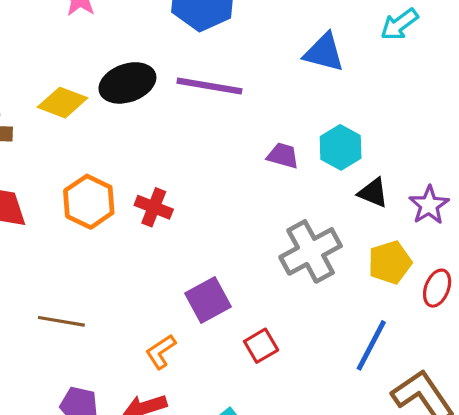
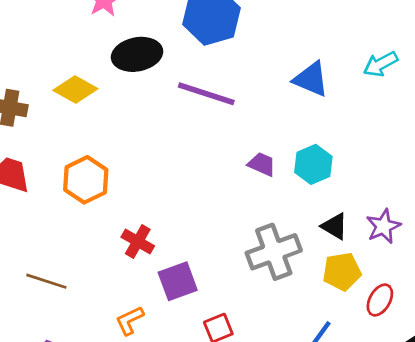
black ellipse: (127, 83) -> (137, 54), moved
black triangle: (373, 193) -> (335, 226), moved
red cross: (154, 207) -> (138, 242), moved

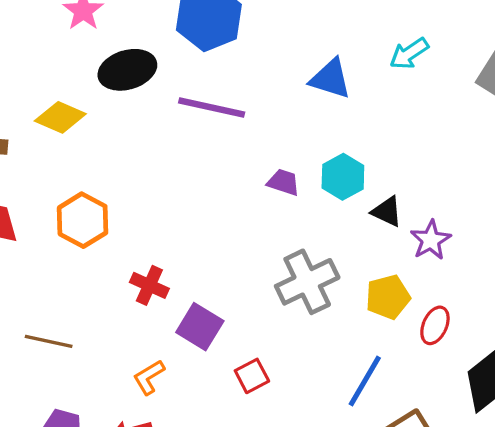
black triangle: (335, 226) -> (387, 212), moved
purple square: (178, 281) -> (200, 327), turned -33

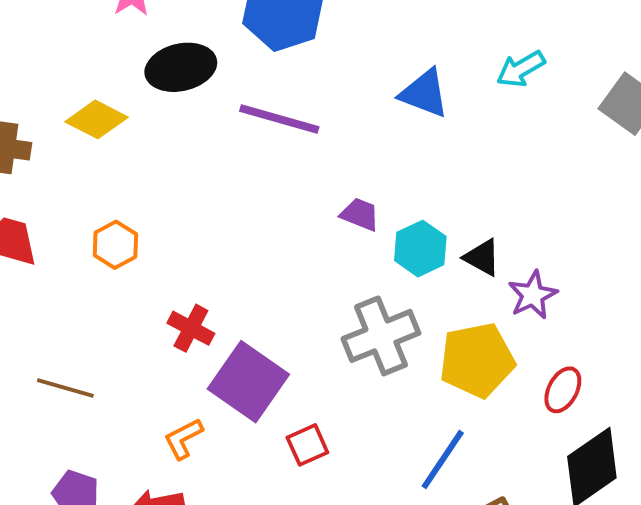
cyan hexagon: (343, 177) -> (420, 249), moved
orange hexagon: (83, 220) -> (115, 245), size x0.7
yellow pentagon: (388, 297) -> (477, 360), size x1.4
red ellipse: (435, 325) -> (563, 390), moved
purple square: (200, 327) -> (248, 382), size x1.4

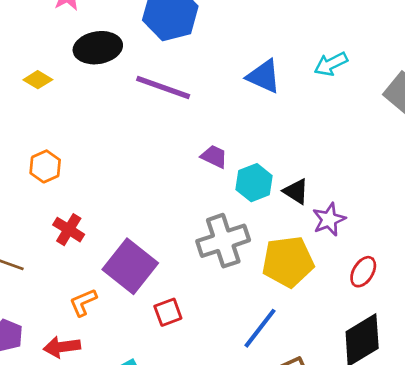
yellow diamond: (97, 119) -> (38, 80), size x0.7
red cross: (191, 328) -> (69, 230), moved
red ellipse: (563, 390) -> (363, 272), moved

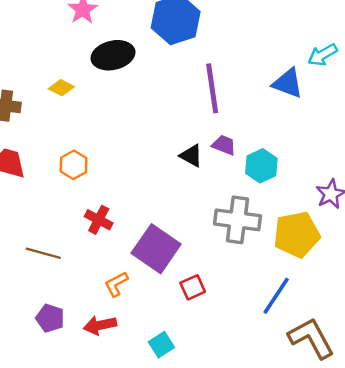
blue triangle: (264, 76) -> (288, 83), moved
purple line: (163, 87) -> (212, 88), moved, turned 66
black triangle: (296, 191) -> (191, 156), moved
gray cross: (223, 241) -> (237, 220), turned 30

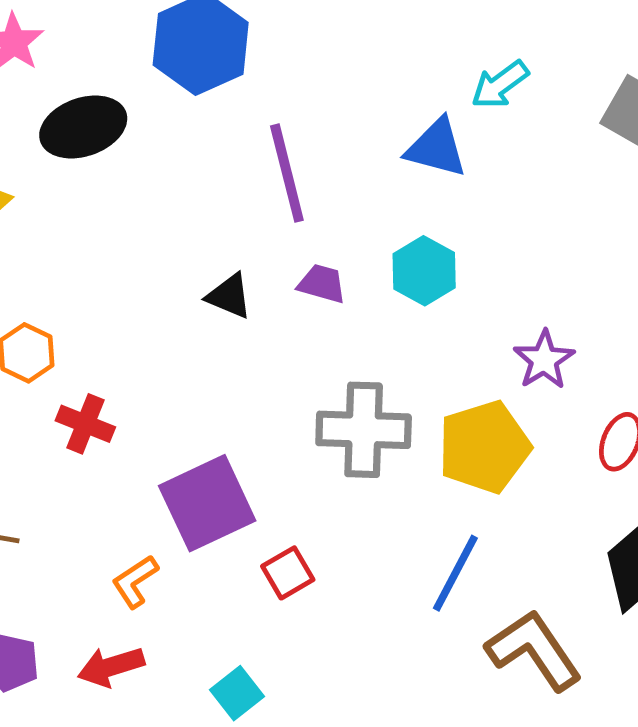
black triangle: (191, 156) -> (229, 296), moved
cyan hexagon: (261, 166) -> (424, 271), moved
red cross: (99, 220) -> (85, 424), moved
purple square: (156, 249) -> (207, 503), turned 36

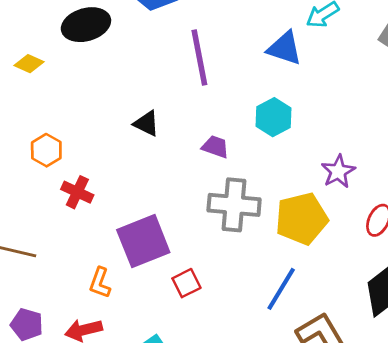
purple trapezoid: (322, 284) -> (215, 147), moved
black triangle: (229, 296) -> (146, 123), moved
orange L-shape: (135, 581) -> (100, 283), turned -40

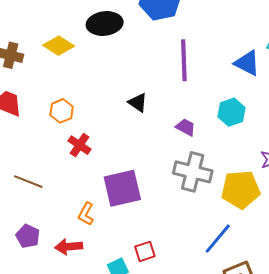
yellow diamond: (29, 64) -> (59, 46), size x1.4
red square: (186, 283) -> (145, 251), moved

